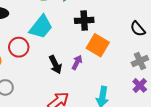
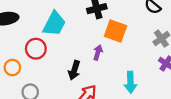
black arrow: (55, 65) -> (74, 70), moved, turned 54

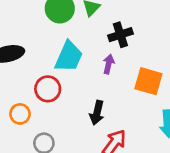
orange square: (116, 31) -> (148, 81), moved
purple arrow: (98, 53) -> (109, 64), moved

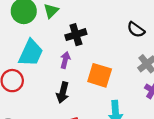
black arrow: (97, 113) -> (63, 92), moved

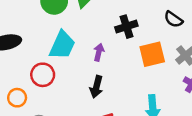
black cross: (76, 35) -> (126, 27), moved
orange square: (100, 75) -> (152, 54), moved, turned -30

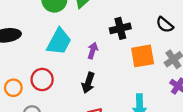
red circle: (43, 75) -> (42, 80), moved

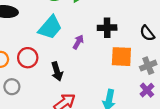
black arrow: (88, 83) -> (57, 71), moved, turned -48

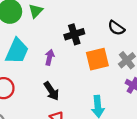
black arrow: (57, 71) -> (51, 91), moved

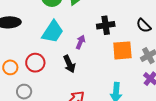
black arrow: (51, 91) -> (69, 64), moved

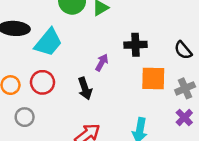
cyan trapezoid: (53, 32) -> (48, 42), moved

